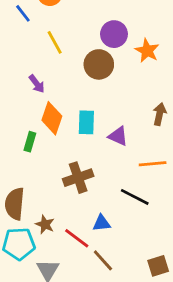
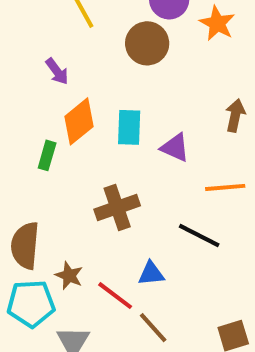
orange diamond: (52, 118) -> (79, 121), turned 32

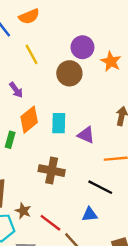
brown cross: (117, 208) -> (52, 171), turned 30
blue triangle: (151, 274) -> (90, 214), moved

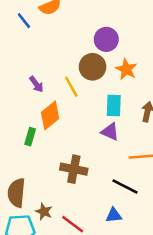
yellow line: (31, 54) -> (71, 87), moved
orange star: (111, 61) -> (126, 69), moved
cyan rectangle: (59, 123) -> (114, 105), moved

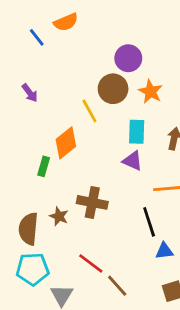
purple arrow: (36, 84) -> (30, 93), moved
black line: (125, 187) -> (149, 222), turned 45
brown star: (44, 212) -> (59, 216), moved
blue triangle: (114, 215) -> (164, 251), moved

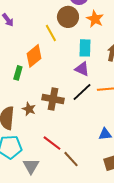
black line: (149, 222) -> (82, 92), moved, turned 65

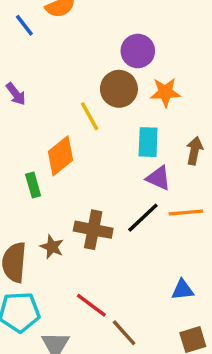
orange star: (95, 19) -> (165, 92), turned -30
purple triangle: (82, 69) -> (158, 178), moved
green rectangle: (18, 73) -> (33, 185), turned -32

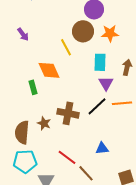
orange diamond: (61, 156) -> (49, 70), turned -75
purple triangle: (158, 178) -> (106, 83), turned 35
blue triangle: (182, 290) -> (102, 148), moved

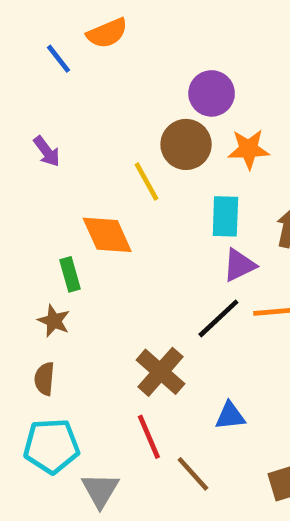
purple triangle: (106, 83) -> (239, 265), turned 35
brown cross: (68, 113) -> (160, 372), moved, turned 30
brown star: (44, 123) -> (54, 321), moved
brown semicircle: (22, 132) -> (45, 379), size x0.6
red line: (67, 157) -> (149, 437), turned 30

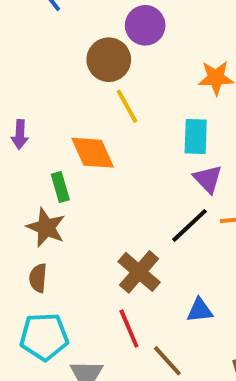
purple circle: (212, 93) -> (145, 25), moved
brown circle: (186, 144) -> (109, 60), moved
purple arrow: (47, 151) -> (20, 134), moved, turned 40
purple triangle: (239, 265) -> (208, 179), turned -48
brown star: (54, 321) -> (46, 227), size x1.4

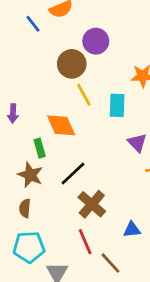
cyan rectangle: (196, 136) -> (117, 105), moved
black line: (190, 225) -> (73, 173), moved

